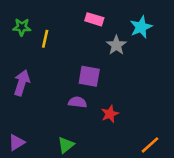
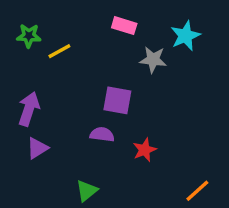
yellow line: (45, 39) -> (59, 51), turned 48
gray star: (116, 45) -> (153, 60), turned -30
purple triangle: (17, 142) -> (37, 148), moved

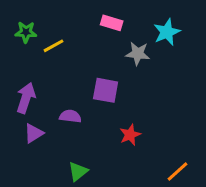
purple semicircle: (102, 134) -> (70, 116), moved

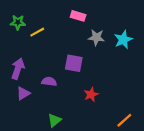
cyan star: (167, 32) -> (123, 40), moved

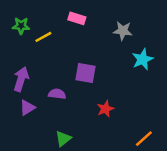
pink rectangle: (78, 16) -> (77, 18), moved
gray star: (96, 37) -> (123, 31), moved
cyan star: (123, 40) -> (143, 59), moved

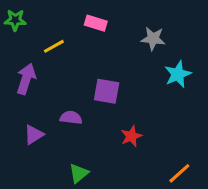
green star: (21, 26) -> (15, 20), moved
purple arrow: (21, 79) -> (26, 79), moved

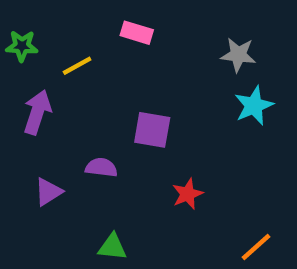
green star: (15, 20) -> (22, 46), moved
gray star: (153, 39) -> (238, 55), moved
green triangle: (79, 173) -> (112, 247), turned 45

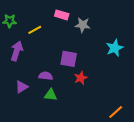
gray star: (238, 55) -> (83, 25), moved
red star: (188, 194) -> (81, 78), moved
green triangle: (112, 247) -> (51, 95), moved

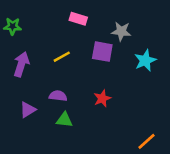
gray star: (83, 25) -> (121, 31), moved
yellow line: (35, 30) -> (62, 57), moved
purple square: (69, 59) -> (102, 52), moved

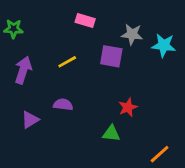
cyan star: (145, 60) -> (164, 45), moved, turned 30
red star: (102, 98) -> (128, 107), moved
green triangle: (64, 120) -> (111, 133), moved

